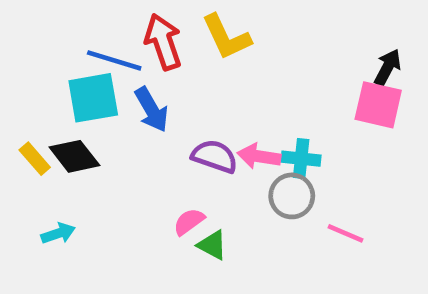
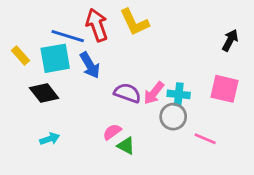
pink square: (378, 105) -> (225, 89), moved
pink arrow: (259, 156) -> (154, 93), turned -60
yellow rectangle: (35, 159) -> (20, 56), moved
cyan arrow: (58, 233) -> (50, 139), moved

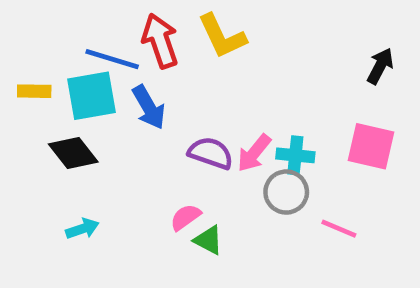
yellow rectangle: (20, 56) -> (34, 91), turned -48

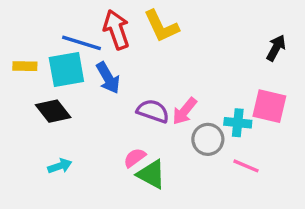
cyan cross: (295, 155) -> (238, 123), moved
green triangle: (208, 240) -> (151, 174), size x1.4

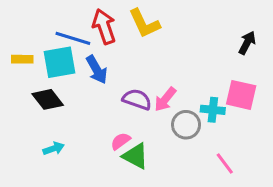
pink line: (246, 166) -> (225, 163), moved, turned 30

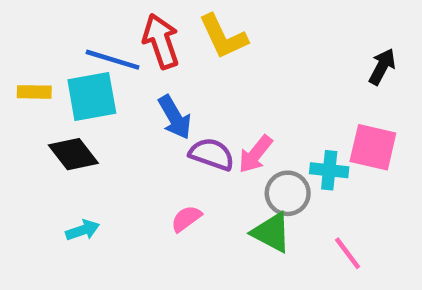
blue arrow: (97, 70) -> (175, 117), moved
green triangle: (135, 156) -> (272, 232), moved

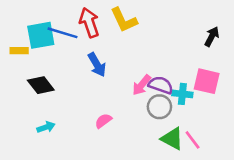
cyan square: (92, 97) -> (41, 35), moved
purple semicircle: (212, 154) -> (161, 85), moved
green triangle: (272, 232) -> (172, 139), moved

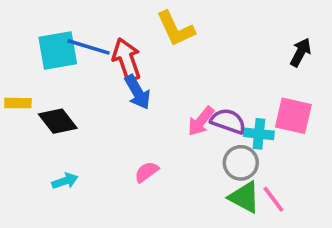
red arrow: (89, 23) -> (127, 60), moved
yellow rectangle: (19, 51) -> (18, 103), moved
gray circle: (159, 107) -> (241, 163), moved

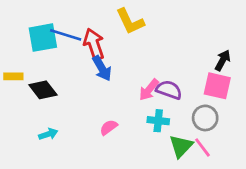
black arrow: (301, 52) -> (223, 60), moved
cyan cross: (259, 134) -> (158, 121), moved
gray circle: (241, 163) -> (205, 118), moved
green triangle: (244, 197) -> (181, 146), turned 45

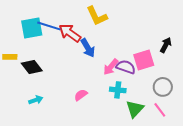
red arrow: (94, 44) -> (70, 33), turned -35
blue arrow: (102, 68) -> (88, 48), moved
pink square: (217, 86) -> (144, 60), moved, turned -30
gray circle: (205, 118) -> (163, 87), moved
pink line: (202, 147) -> (160, 110), moved

